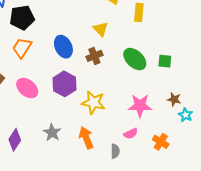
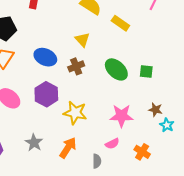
yellow rectangle: (139, 12) -> (120, 23), turned -60
blue ellipse: (63, 47) -> (45, 57), turned -40
orange arrow: (86, 138) -> (68, 148), turned 55

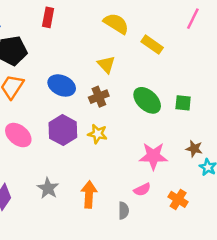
yellow star: (75, 113) -> (98, 134), moved, size x0.7
orange arrow: (68, 148) -> (89, 194), turned -30

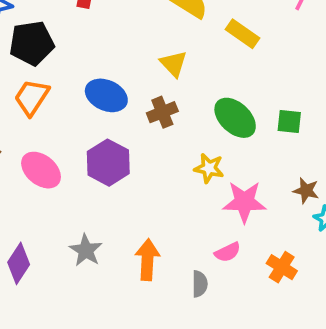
yellow star: (98, 134) -> (209, 168), moved

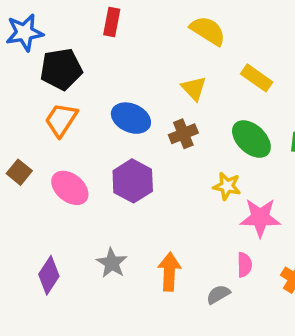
yellow rectangle: (243, 34) -> (257, 78), moved
pink semicircle: (228, 252) -> (244, 265), turned -65
gray semicircle: (200, 284) -> (218, 294), turned -120

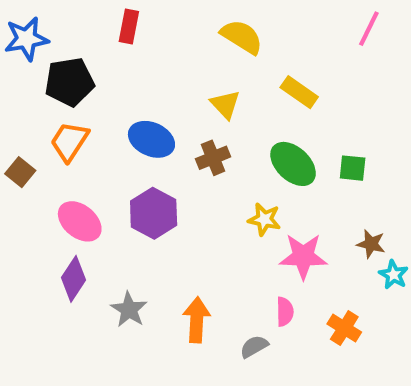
brown square: (19, 172) -> (20, 172), moved
purple diamond: (49, 275) -> (74, 279), moved

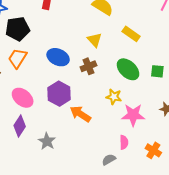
orange arrow: (197, 320) -> (80, 114), moved, turned -60

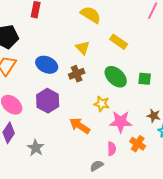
orange arrow: (80, 114) -> (80, 126), moved
orange cross: (153, 150) -> (138, 144), moved

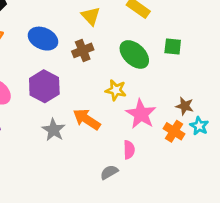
green square: (145, 79) -> (173, 46), moved
pink star: (121, 122) -> (141, 114), turned 30
orange cross: (138, 144) -> (174, 131), moved
gray star: (36, 148) -> (54, 130), moved

